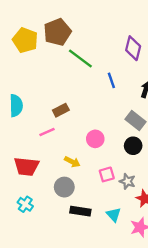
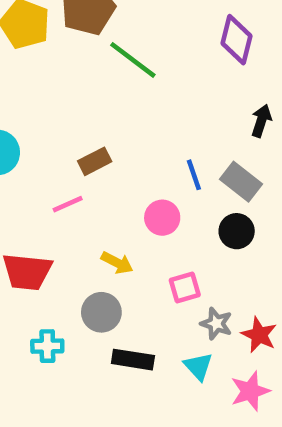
blue line: (111, 80) -> (194, 175), moved
gray star: (127, 181) -> (216, 324), moved
cyan cross: (25, 204) -> (47, 346), moved, turned -35

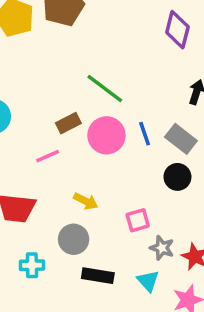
green line: (133, 60) -> (105, 89), moved
pink circle: (162, 218) -> (106, 135), moved, size x1.4

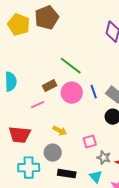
cyan cross: (32, 265) -> (29, 168), size x1.5

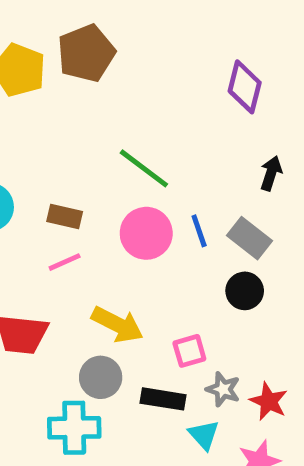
brown rectangle: (50, 86) -> (65, 216), moved, turned 40
yellow arrow: (60, 131) -> (117, 325), size x1.5
cyan cross: (29, 168) -> (74, 428), moved
black rectangle: (67, 174) -> (163, 399), moved

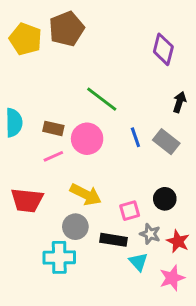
pink circle: (146, 233) -> (87, 139), moved
black circle: (245, 291) -> (165, 199), moved

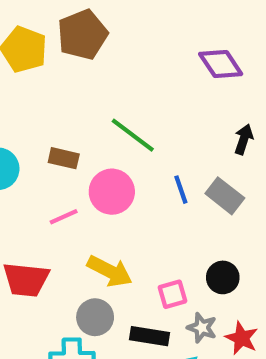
purple diamond: (163, 49) -> (221, 64), turned -48
brown rectangle: (53, 128) -> (64, 158), moved

